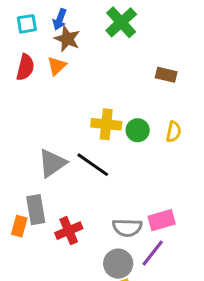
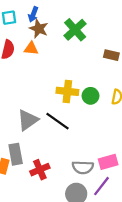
green cross: (121, 22) -> (75, 30), moved
orange triangle: (57, 66) -> (31, 48), turned 48

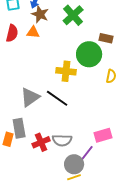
green circle: (91, 96) -> (89, 54), moved, size x1.6
gray semicircle: (83, 167) -> (62, 140), moved
purple line: (102, 186) -> (86, 154), moved

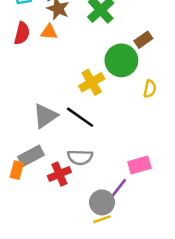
brown rectangle: (106, 38) -> (143, 40), turned -48
yellow cross: (66, 71) -> (92, 82), turned -36
gray rectangle: (19, 128) -> (31, 156), turned 72
gray semicircle: (62, 140) -> (80, 157), moved

